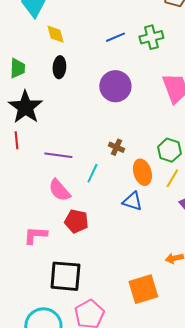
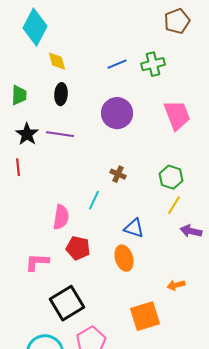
black star: (25, 107) -> (27, 134), size x0.7
purple line: (58, 155) -> (60, 134), moved
orange ellipse: (142, 172) -> (124, 258), moved
pink semicircle: (59, 190) -> (61, 217), turned -130
black square: (65, 276) -> (67, 303), turned -36

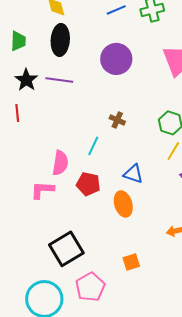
black ellipse: (61, 94) -> (60, 40), size x1.4
red pentagon: (78, 248) -> (88, 184), moved
pink L-shape: (37, 262) -> (42, 190), moved
orange square: (145, 316) -> (131, 262), moved, size x0.6

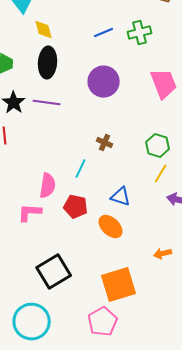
orange ellipse: (123, 204) -> (111, 227), turned -30
orange square: (131, 262) -> (119, 285), size x2.0
pink pentagon: (90, 287) -> (103, 322), moved

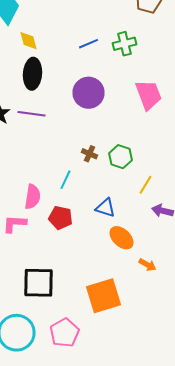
green hexagon: (158, 146) -> (120, 157), moved
orange ellipse: (111, 227) -> (122, 238), moved
orange arrow: (163, 254) -> (148, 265), turned -138
black square: (54, 272) -> (38, 283), turned 32
pink pentagon: (103, 322) -> (64, 333), moved

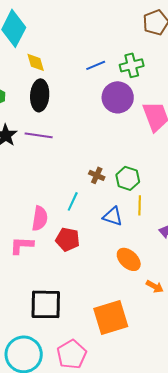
purple circle: (88, 93) -> (118, 97), moved
yellow line: (146, 185) -> (140, 205), moved, turned -30
blue triangle: (106, 208) -> (113, 216), moved

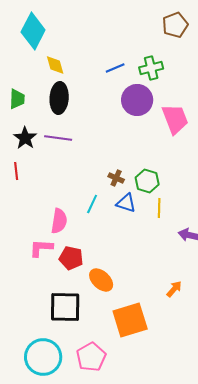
blue triangle: (113, 216) -> (126, 203), moved
red pentagon: (68, 239) -> (71, 258), moved
orange ellipse: (129, 259) -> (101, 280), moved
orange arrow: (155, 286) -> (174, 289), turned -78

